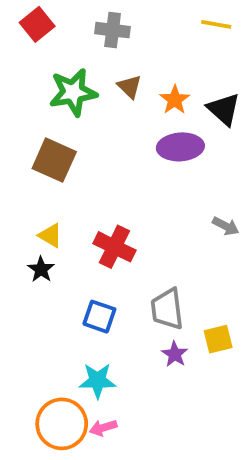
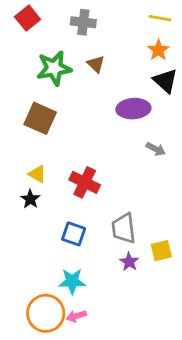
orange star: (175, 100) -> (159, 50), moved
gray arrow: (226, 226) -> (156, 149), moved

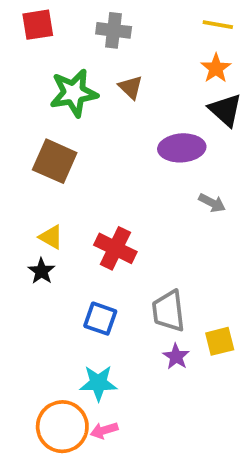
red square: (28, 18) -> (38, 25), turned 30

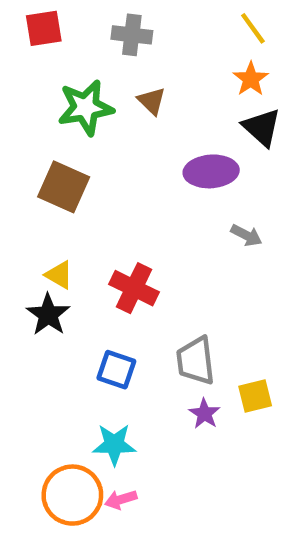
yellow line: (218, 25) -> (253, 28), turned 44
black star: (41, 271) -> (48, 315), size x1.4

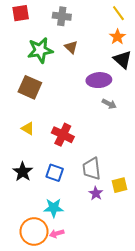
gray arrow: (246, 235) -> (109, 104), moved
black star: (48, 315) -> (23, 172), moved

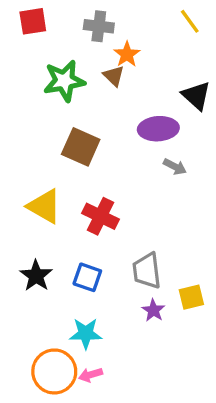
orange star: (117, 37) -> (127, 54), moved
brown square: (30, 87) -> (81, 147), moved
yellow triangle: (28, 128) -> (44, 206), size x1.6

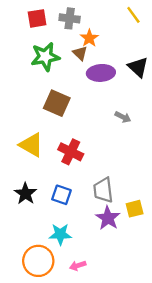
red square: (33, 21) -> (37, 18), moved
purple ellipse: (158, 129) -> (101, 73), moved
purple star: (153, 310) -> (108, 218), size x1.5
pink arrow: (91, 375) -> (78, 266), moved

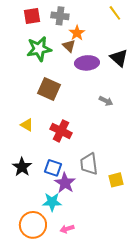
yellow triangle: (31, 145) -> (27, 125), size x0.6
purple star: (108, 218) -> (65, 183), moved

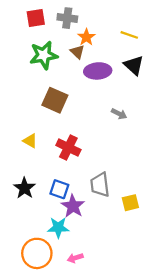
yellow line: (115, 13) -> (129, 35), moved, turned -35

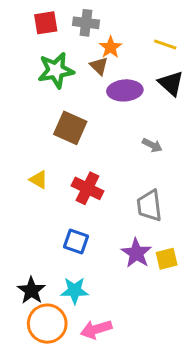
gray trapezoid: (100, 185) -> (149, 206), moved
black star: (24, 188) -> (31, 290), moved
purple star: (73, 206) -> (136, 253), moved
pink arrow: (75, 258) -> (96, 329), size x1.5

